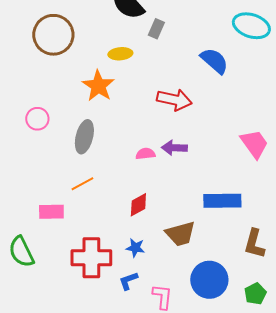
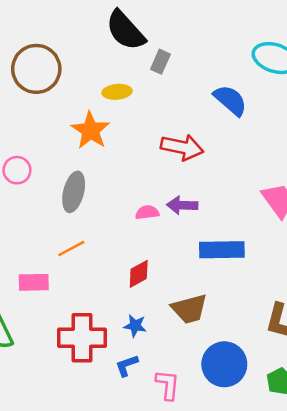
blue rectangle: (222, 201) -> (222, 250), moved

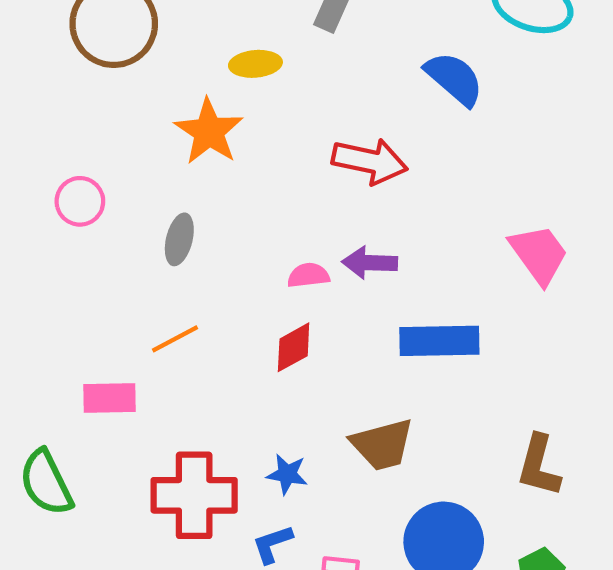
gray ellipse: (74, 192) -> (179, 239), size x0.7
red diamond: (139, 274) -> (294, 347), moved

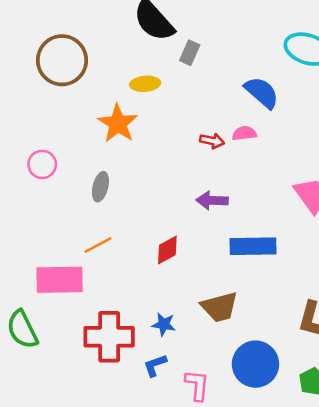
red arrow: (370, 161) -> (212, 141), size x0.6
pink semicircle: (308, 275) -> (244, 133), moved
pink rectangle: (110, 398) -> (60, 280), size x1.5

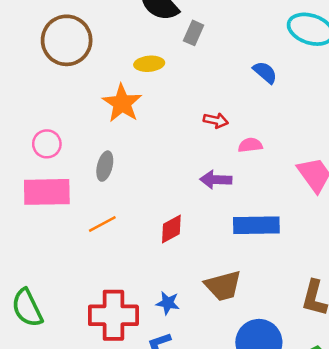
blue semicircle: (262, 92) -> (265, 72), size x0.7
pink semicircle: (244, 133) -> (250, 145), moved
pink rectangle: (60, 280) -> (47, 192), moved

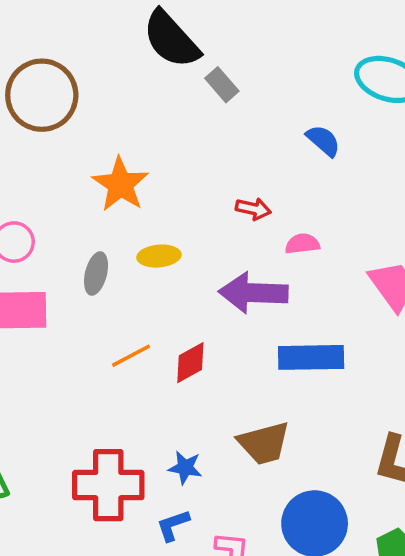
gray rectangle: (194, 33) -> (222, 85), turned -65
yellow ellipse: (149, 64) -> (159, 256), moved
purple arrow: (216, 180) -> (253, 293), size x1.5
orange line: (102, 224) -> (131, 356), moved

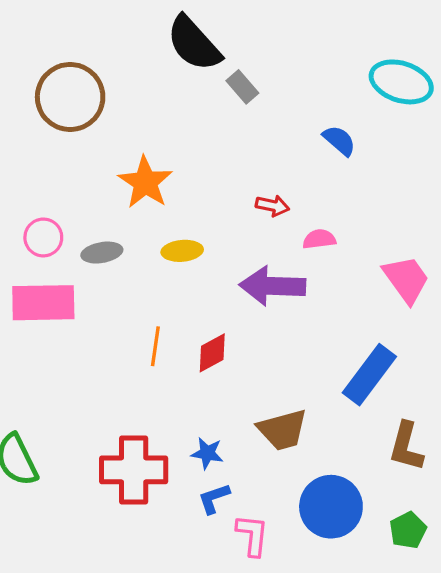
gray ellipse: (96, 274) -> (102, 253), moved, turned 66
orange line: (131, 356) -> (155, 346), turned -54
blue rectangle: (311, 357) -> (369, 375), moved, turned -52
blue L-shape: (173, 525) -> (214, 498), moved

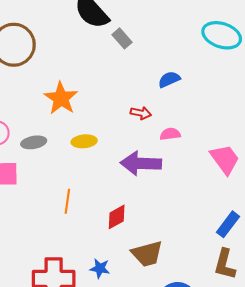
blue semicircle: (339, 140) -> (169, 79), moved, turned -65
red diamond: (212, 353) -> (117, 217), moved
blue rectangle: (369, 375) -> (228, 224), moved, size x0.7

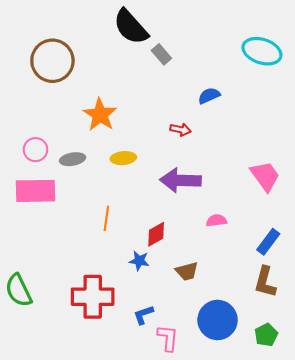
pink semicircle: (170, 134) -> (216, 221), moved
brown trapezoid: (147, 254) -> (187, 271), size x0.7
blue star: (100, 268) -> (139, 261), moved

